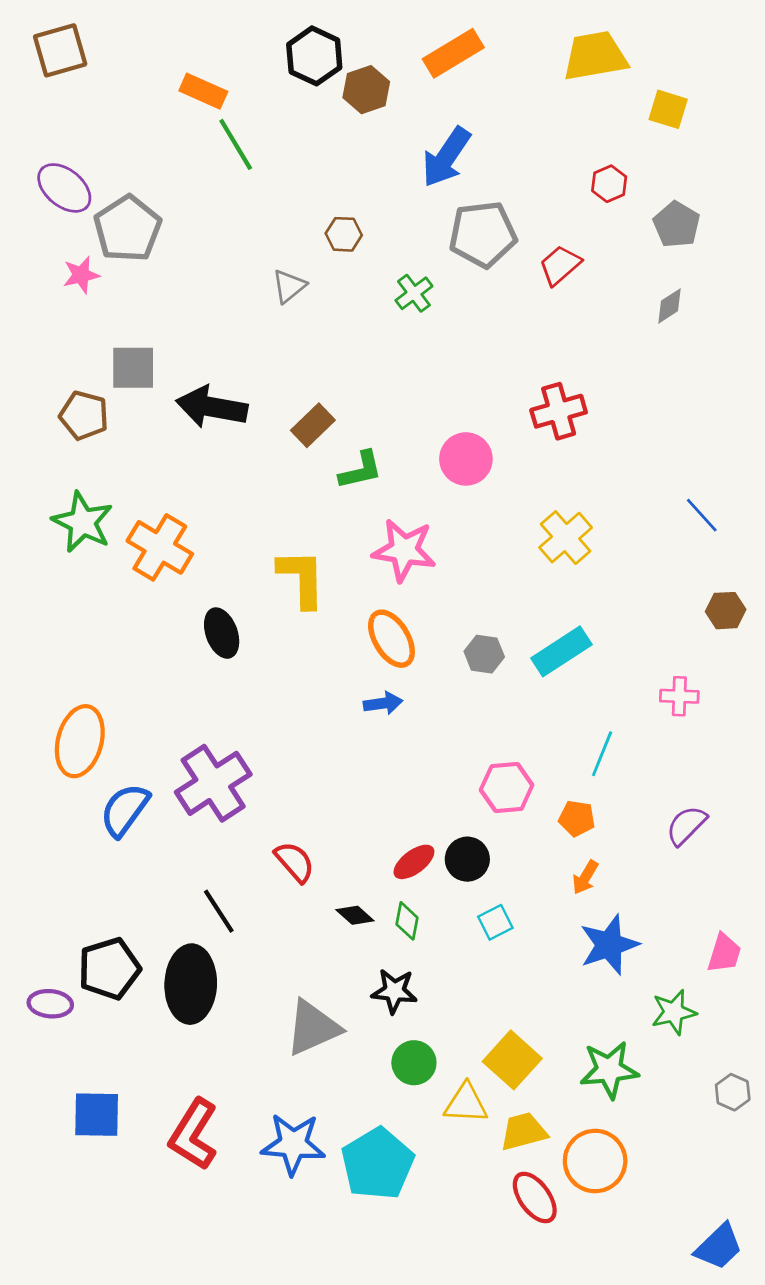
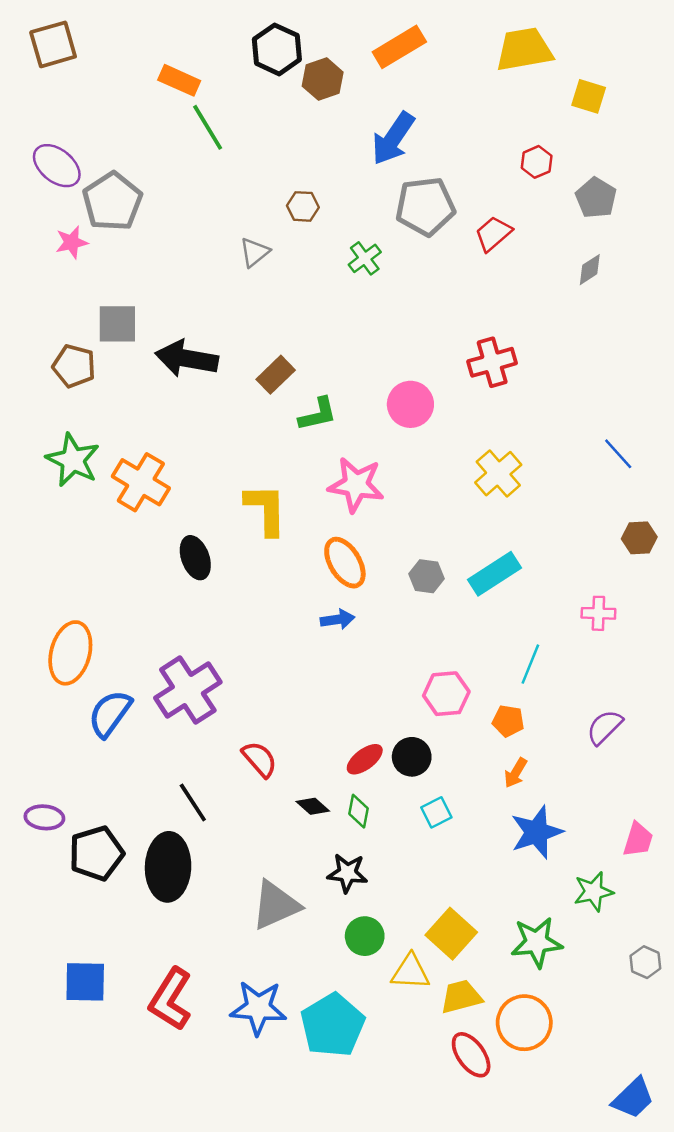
purple ellipse: (50, 1004) -> (44, 817), moved

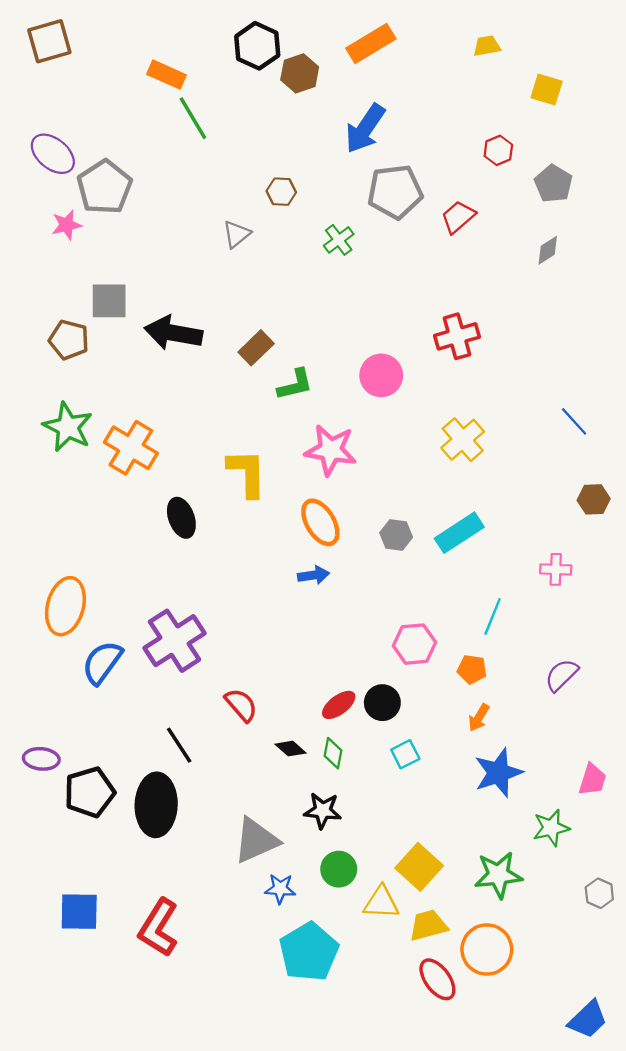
yellow trapezoid: (524, 49) -> (487, 46), size x0.5
blue star: (258, 1008) -> (280, 889), moved, size x0.6

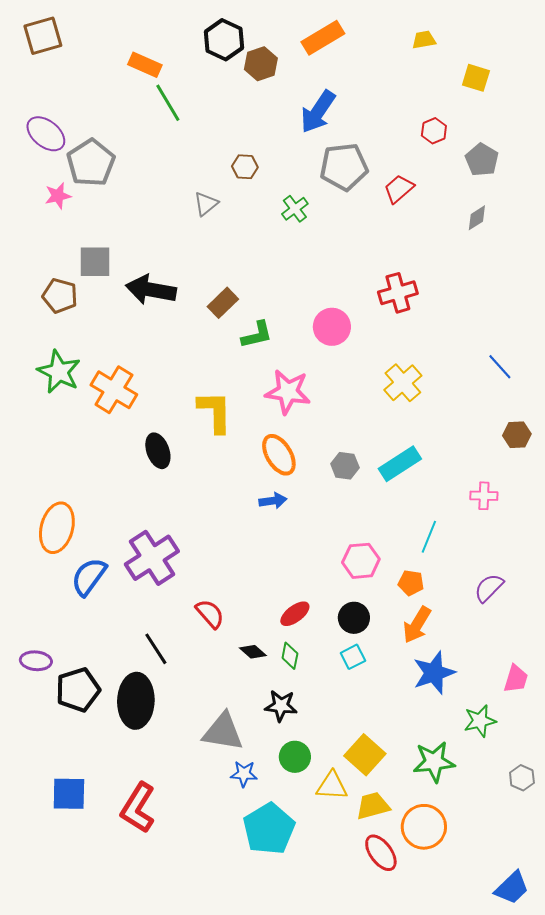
black circle: (382, 703) -> (354, 618), moved
orange arrow: (479, 718) -> (417, 625), size x1.5
gray triangle: (256, 840) -> (223, 732), turned 33

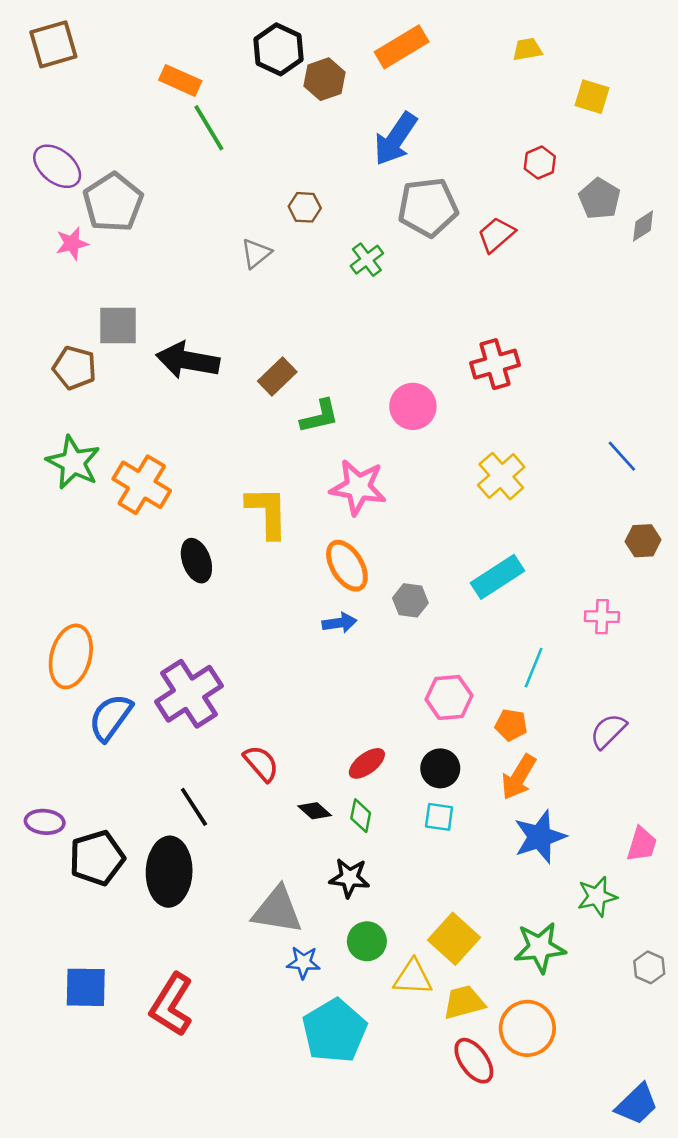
gray diamond: (477, 218) -> (643, 226), moved
gray hexagon: (345, 466) -> (410, 600), moved
cyan square: (353, 657) -> (439, 817), turned 35

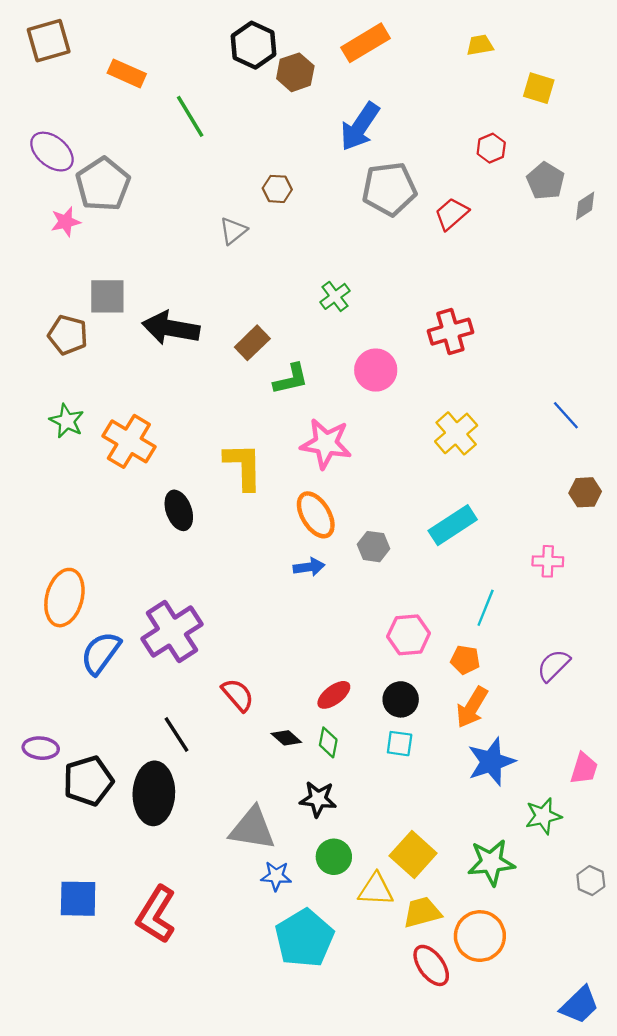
orange rectangle: (180, 80) -> (127, 73), moved
green cross: (367, 260) -> (335, 296), moved
green star: (73, 462) -> (67, 421), size x0.7

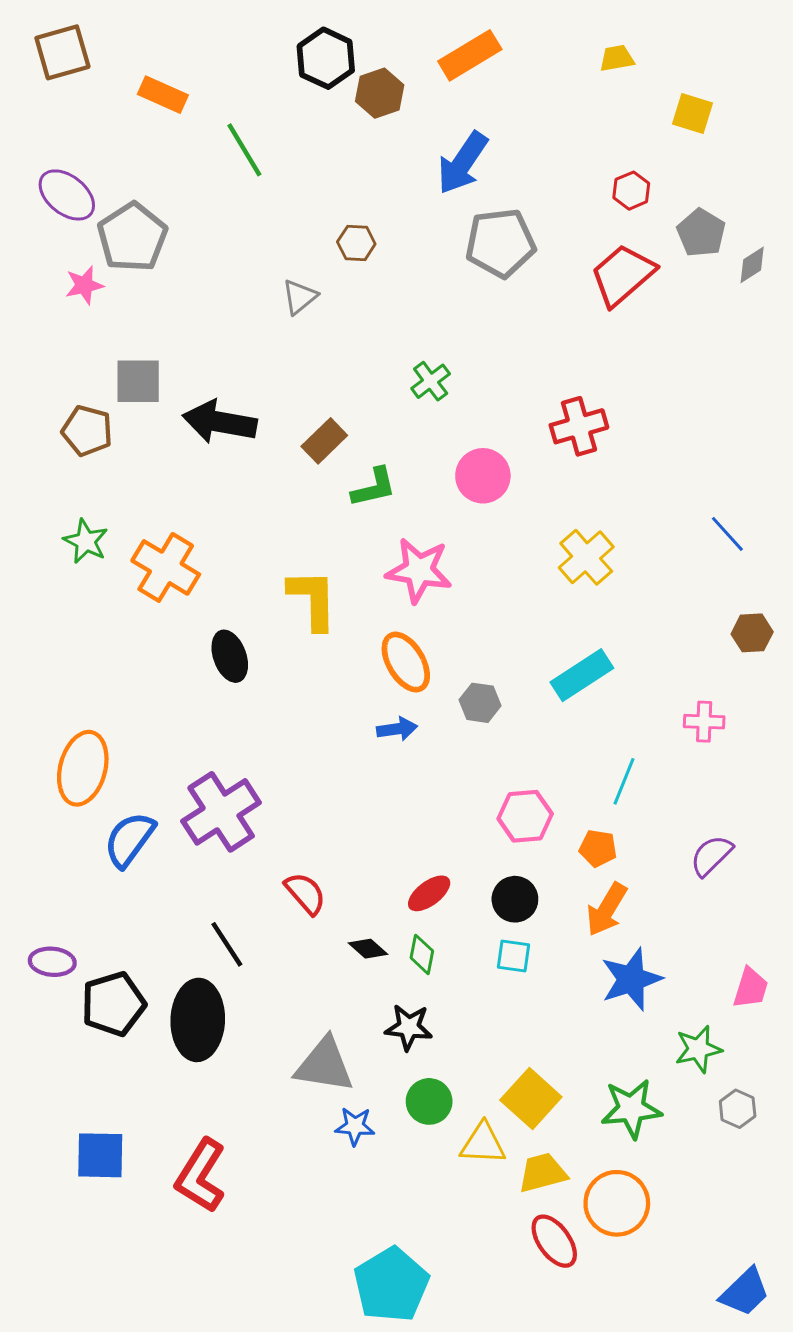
red trapezoid: (452, 214) -> (623, 275), moved, size x1.5
gray hexagon: (591, 881) -> (738, 1109), moved
cyan pentagon: (304, 938) -> (391, 1285), moved

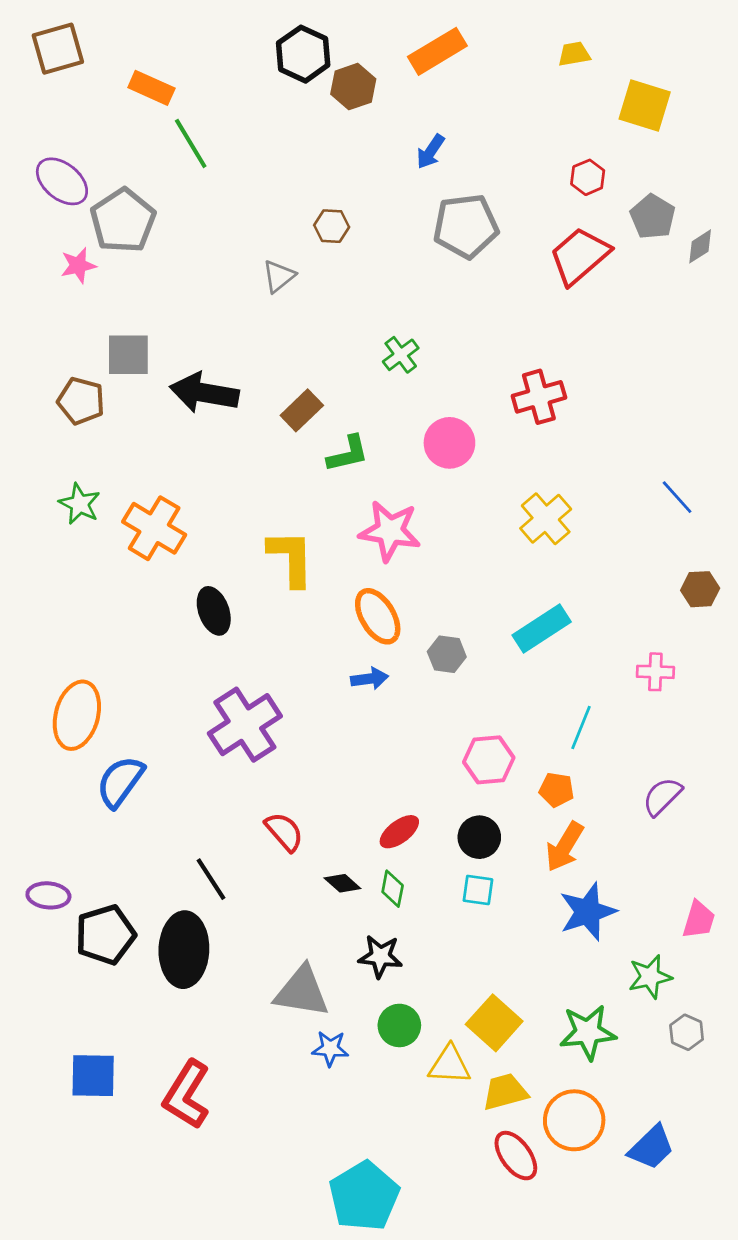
yellow square: (692, 113) -> (645, 106), size x1.4
green line: (244, 150) -> (191, 143), moved
blue arrow: (463, 163) -> (431, 152), size x0.6
purple cross: (221, 812) -> (245, 725), moved
blue trapezoid: (745, 1292) -> (651, 1147), moved

